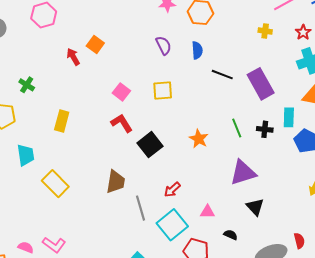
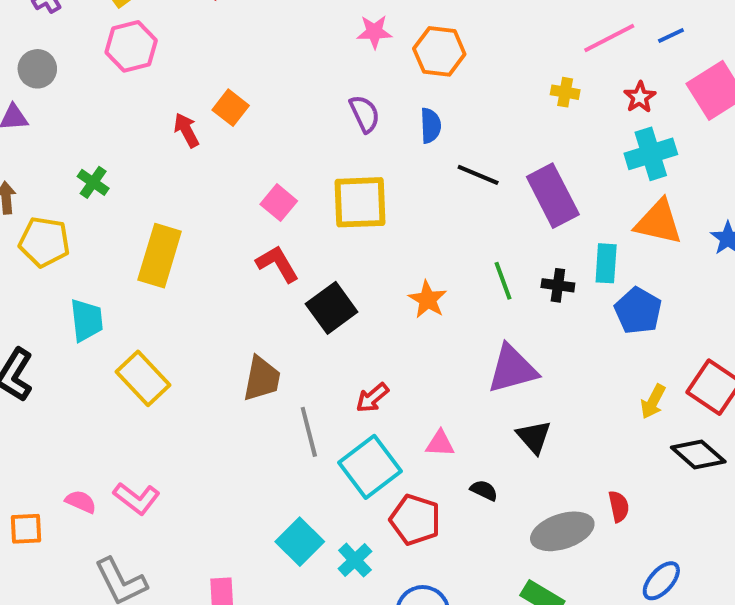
yellow square: (163, 90) -> (360, 202), size x1.4
yellow rectangle: (62, 121) -> (160, 256), size x1.4

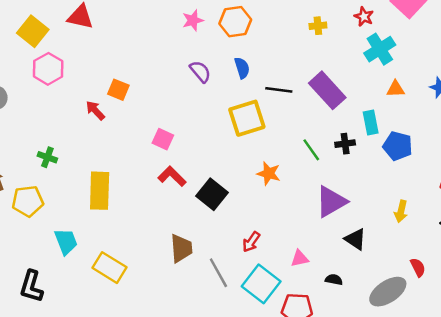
yellow square: (360, 202) -> (247, 118), moved
orange triangle: (659, 222) -> (396, 89), size x0.6
yellow arrow: (653, 402) -> (401, 211), moved

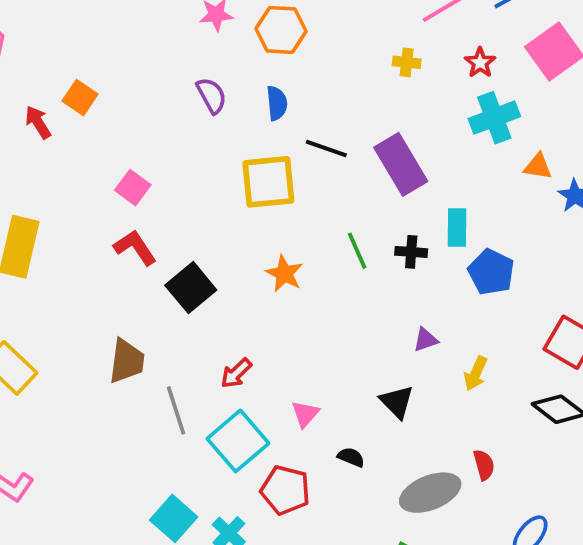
orange triangle: (396, 89) -> (538, 166), moved
purple triangle: (331, 202) -> (425, 340), moved, size x0.5
pink triangle: (300, 258) -> (305, 414), turned -48

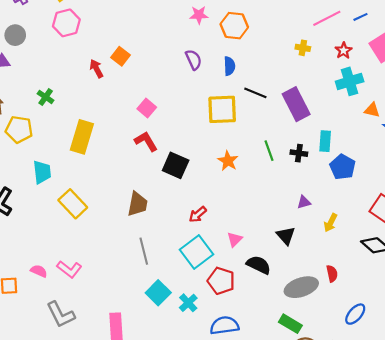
black square: (191, 288) -> (176, 165), turned -30
gray line: (176, 410) -> (144, 251), moved
black semicircle: (351, 457) -> (259, 265), size x1.6

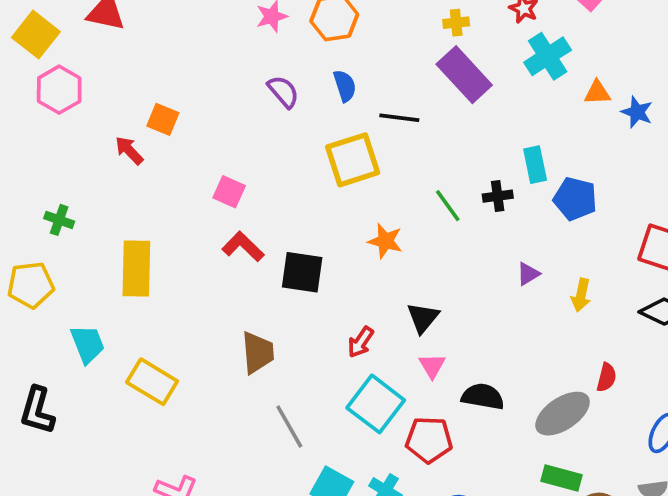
purple rectangle: (296, 104) -> (464, 75), moved
black triangle: (286, 236) -> (423, 318), moved, turned 36
red semicircle: (332, 274) -> (606, 377), turned 42

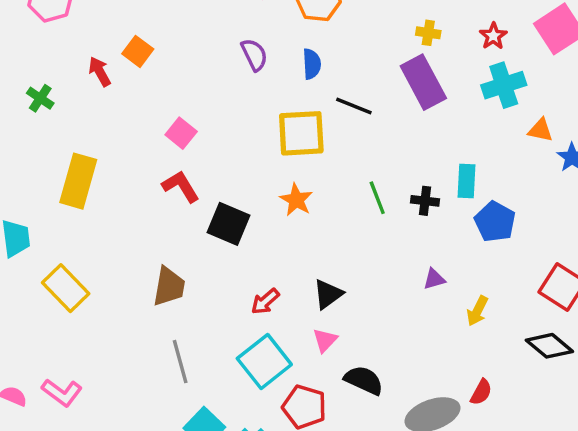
green cross: (59, 220) -> (40, 98), moved
orange star: (385, 241) -> (296, 200), moved

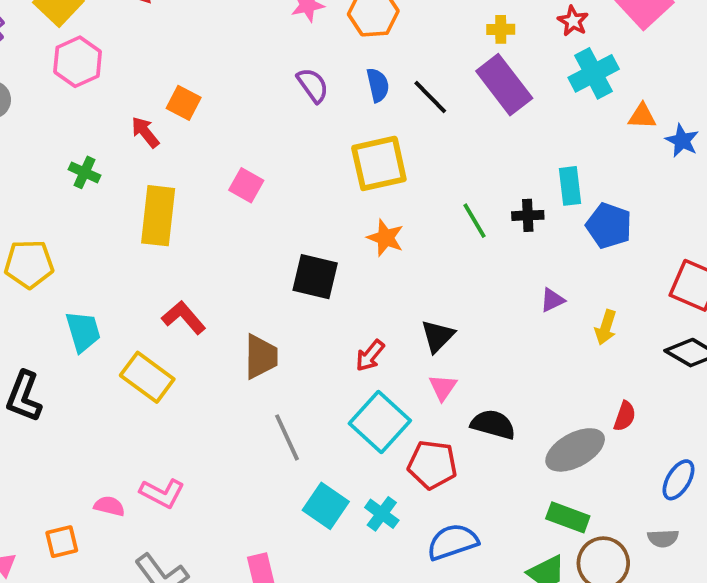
black line: (354, 106) -> (430, 97), moved, turned 33
yellow rectangle: (78, 181) -> (158, 216), moved
red L-shape: (181, 186) -> (184, 317), moved

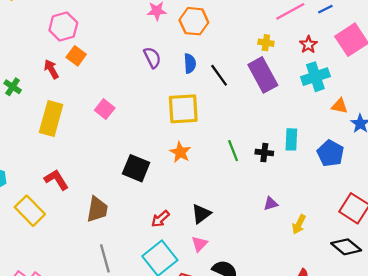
pink hexagon: (78, 62) -> (63, 27), moved
blue pentagon: (609, 226) -> (330, 153), moved

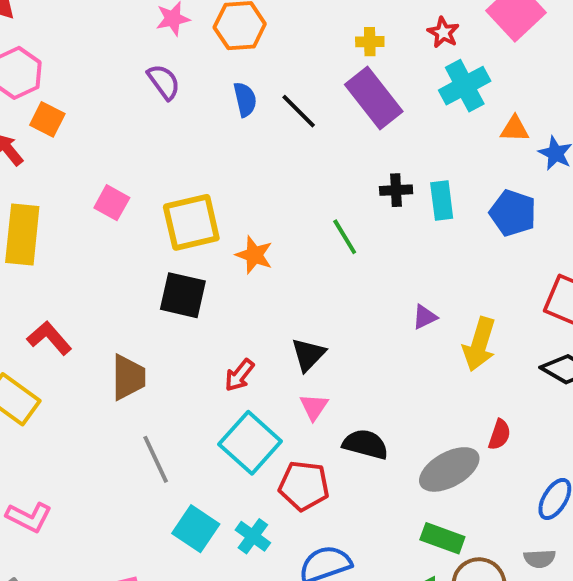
purple semicircle: (152, 58) -> (164, 82), moved
yellow square: (183, 109) -> (191, 222), moved
black cross: (264, 153) -> (396, 190), moved
yellow arrow: (299, 224) -> (479, 344), size x1.5

